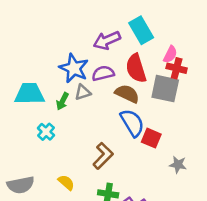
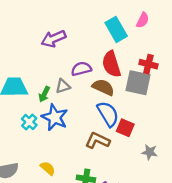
purple arrow: (107, 40) -> (54, 39), moved
pink semicircle: (170, 54) -> (143, 20), moved
blue star: (74, 68) -> (55, 117), moved
brown L-shape: (103, 156) -> (98, 141), moved, turned -110

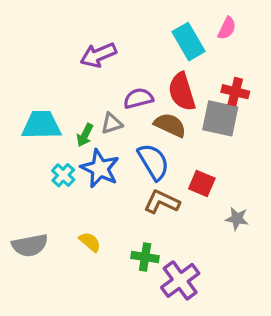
blue semicircle: (108, 114) -> (153, 162), moved

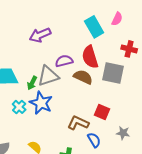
red cross: (235, 92) -> (129, 49), moved
gray triangle: (112, 123) -> (48, 76), size x1.6
blue semicircle: (153, 162) -> (94, 140), moved, size x0.7

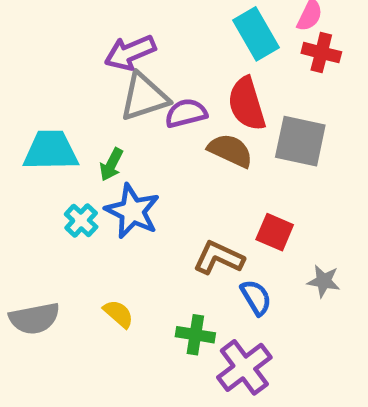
red cross: (129, 49) -> (321, 53), moved
gray triangle: (48, 76) -> (144, 97), moved

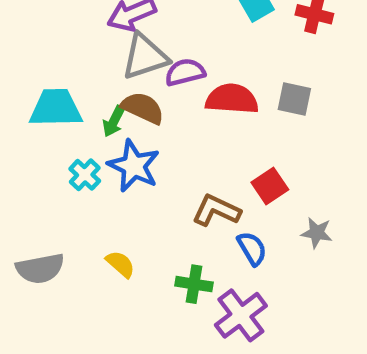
red semicircle: (247, 104) -> (232, 99), moved, turned 111
gray square: (300, 141) -> (294, 99), size x0.7
brown semicircle: (230, 150) -> (143, 108), moved
red square: (275, 232) -> (270, 186), turned 33

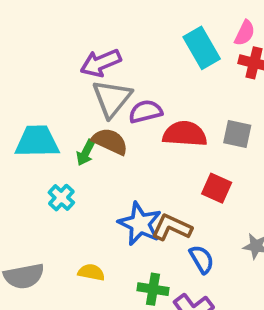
gray triangle: (145, 57) -> (112, 98), turned -33
blue star: (134, 166) -> (140, 224), moved
red square: (270, 186) -> (217, 188), moved, turned -32
yellow semicircle: (120, 264) -> (91, 272), turned -30

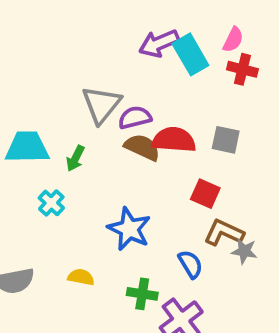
purple arrow: (101, 63) -> (159, 43), moved
brown semicircle: (110, 141) -> (142, 147), moved
brown L-shape: (172, 227) -> (224, 233), moved

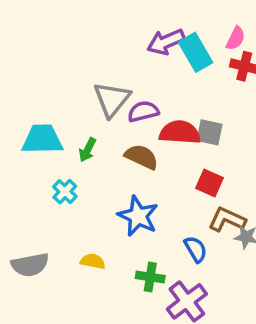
gray square: (226, 140) -> (209, 132), moved
brown semicircle: (142, 147) -> (142, 157), moved

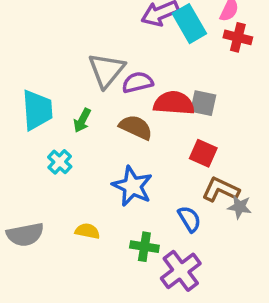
cyan trapezoid: (42, 139) -> (37, 110), turned 87

